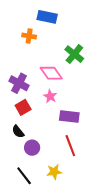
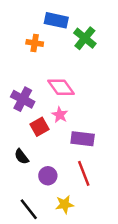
green cross: (74, 54) -> (85, 38), moved
red square: (23, 107) -> (39, 127), moved
purple circle: (32, 148) -> (48, 176), moved

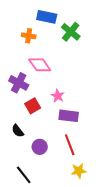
pink diamond: (61, 87) -> (40, 65), moved
pink star: (60, 115) -> (58, 96), moved
yellow star: (65, 204) -> (79, 171), moved

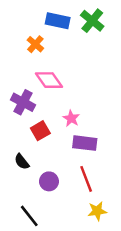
green cross: (71, 32) -> (92, 21), moved
orange cross: (29, 36) -> (35, 44), turned 32

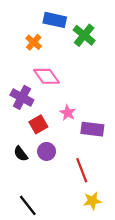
green cross: (92, 21) -> (84, 35), moved
purple rectangle: (85, 143) -> (92, 129), moved
purple circle: (49, 181) -> (47, 151), moved

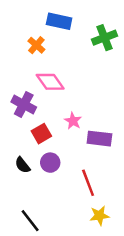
green cross: (84, 35) -> (104, 38), moved, turned 30

